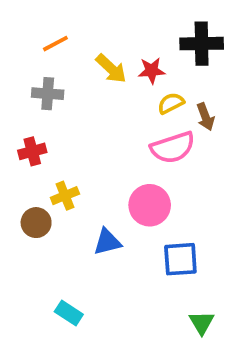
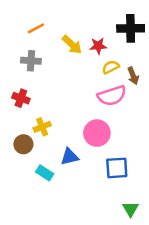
red cross: (32, 151) -> (21, 98), turned 35
cyan rectangle: (69, 313) -> (45, 173), moved

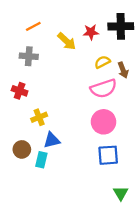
red star: (98, 46) -> (91, 32), moved
pink circle: (97, 133) -> (104, 122), moved
brown circle: (23, 144) -> (22, 149), moved
blue triangle: (70, 157) -> (52, 140), moved
cyan rectangle: (45, 173) -> (41, 160), turned 70

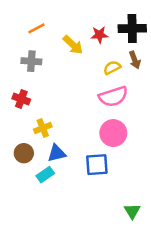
brown arrow: (123, 70) -> (135, 60), moved
brown circle: (22, 149) -> (24, 153), moved
blue square: (108, 155) -> (97, 165), moved
cyan rectangle: (41, 160) -> (45, 175), turned 42

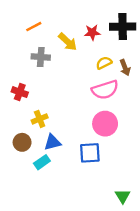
brown arrow: (135, 60) -> (125, 68), moved
gray cross: (31, 61) -> (41, 57), moved

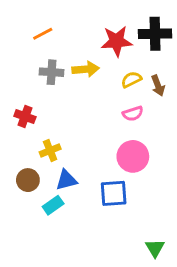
red star: (92, 32) -> (117, 41), size x1.5
yellow arrow: (68, 42) -> (86, 69), moved, turned -48
pink semicircle: (105, 90) -> (133, 114), size x0.6

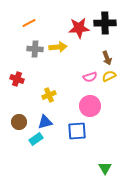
yellow semicircle: (131, 80) -> (109, 76), moved
yellow cross: (50, 150) -> (49, 95), moved

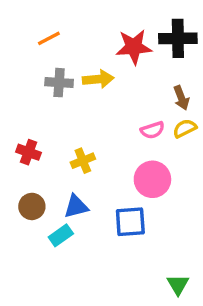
red cross: (17, 79) -> (29, 152), moved

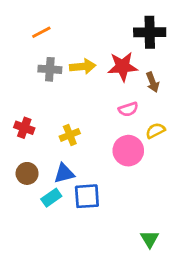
red star: (134, 47) -> (123, 66), moved
yellow semicircle: (185, 128) -> (155, 131), moved
blue square: (130, 222) -> (87, 196), moved

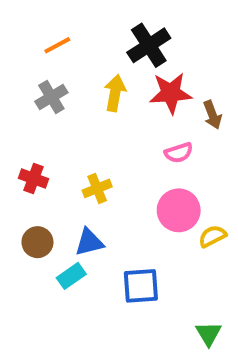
black cross: (150, 32) -> (149, 45), moved, turned -32
yellow arrow: (83, 66) -> (115, 93), turned -75
gray cross: (50, 69) -> (51, 97), moved, turned -35
yellow semicircle: (155, 131) -> (212, 236), moved
blue square: (87, 196) -> (141, 286), moved

